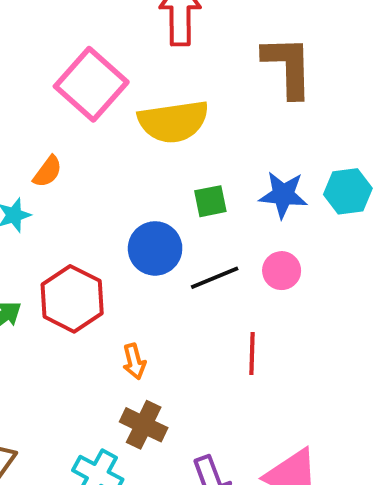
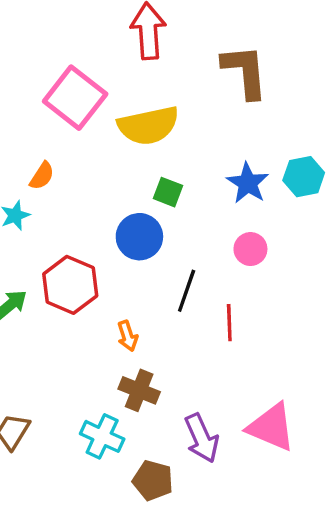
blue star: (283, 195) -> (248, 183), turned 30
green square: (210, 201) -> (168, 192), moved, turned 36
black line: (215, 278) -> (187, 291), moved, turned -45

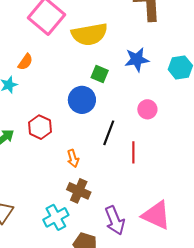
blue star: (248, 183) -> (137, 59), moved, turned 30
red hexagon: (70, 285) -> (40, 127), size x0.7
cyan cross: (102, 436) -> (56, 217), turned 35

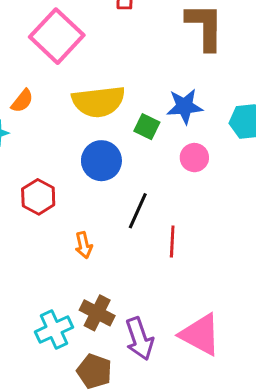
yellow semicircle: (89, 34) -> (99, 102), moved
green square: (100, 74) -> (147, 127), moved
pink circle: (147, 109) -> (194, 158), moved
brown cross: (79, 191) -> (97, 313), moved

